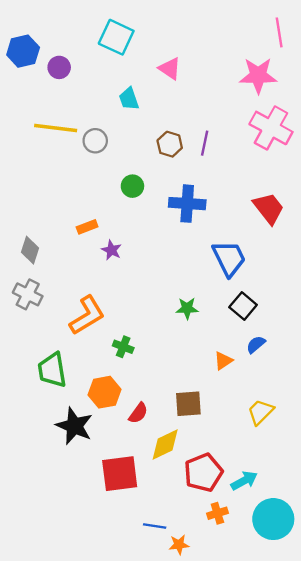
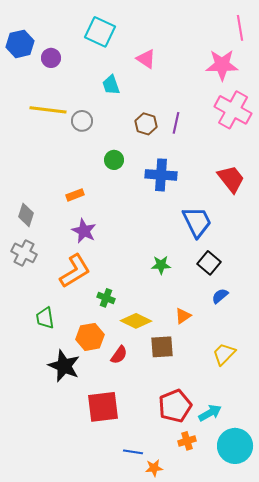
purple star: (112, 250) -> (84, 231), moved, size x1.4
orange triangle: (223, 361) -> (183, 316), moved
green trapezoid: (52, 370) -> (45, 318), size x0.7
yellow diamond: (165, 445) -> (136, 321), moved, turned 52

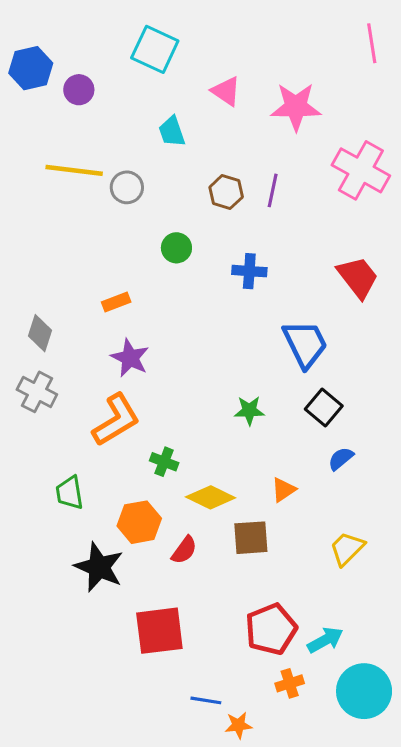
pink star: (222, 65) -> (296, 107), moved
blue cross: (161, 175) -> (249, 271), size x0.7

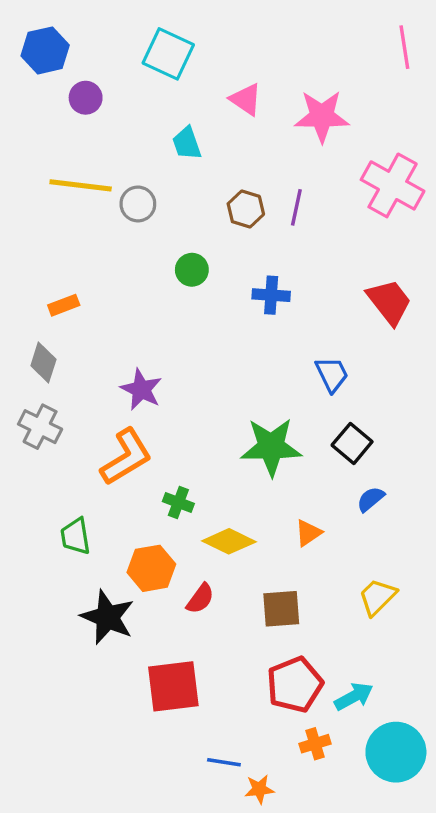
blue hexagon: (31, 68) -> (45, 50), moved
orange rectangle: (116, 302) -> (64, 305), moved
blue trapezoid: (305, 344) -> (332, 374), size x0.7
green star: (249, 411) -> (271, 447), size x1.8
brown square: (251, 538) -> (281, 609), moved

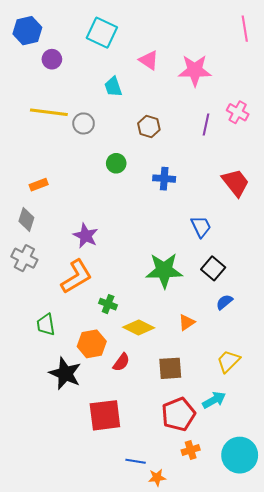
pink cross: (393, 185) -> (238, 112), size x0.6
purple line: (296, 207) -> (206, 124), moved
cyan arrow: (354, 696) -> (214, 400), moved

